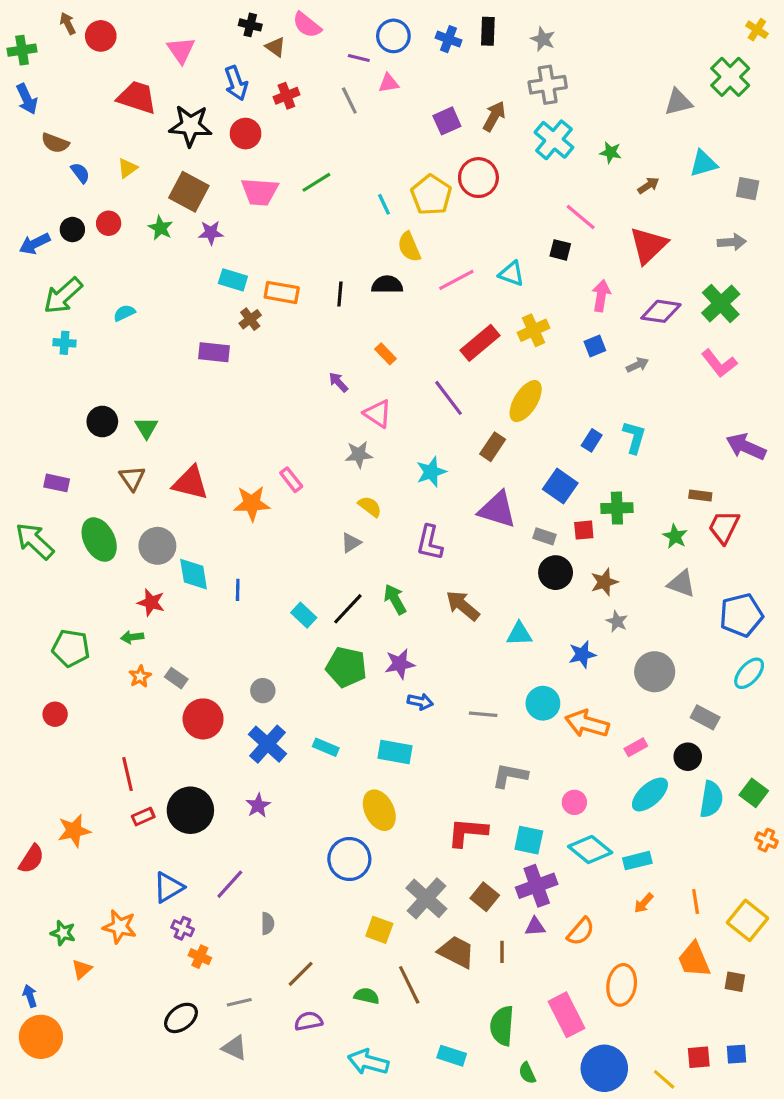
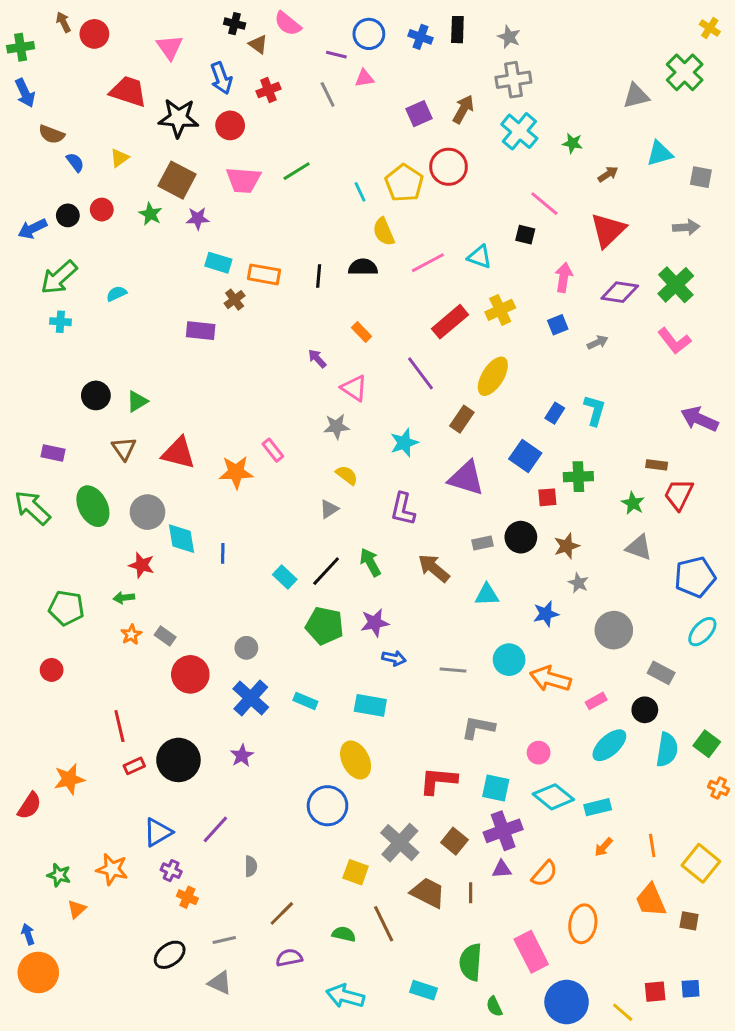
green triangle: (146, 428) -> (137, 401), turned 30
gray rectangle: (545, 536) -> (482, 543), moved, turned -30

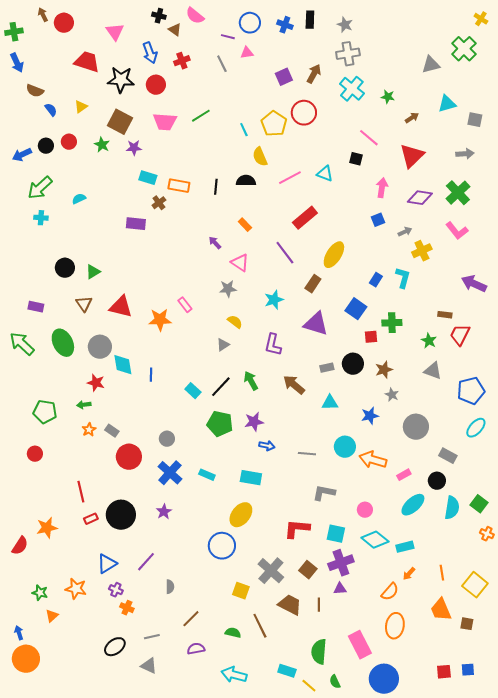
yellow cross: (500, 310) -> (422, 251), moved
yellow ellipse: (356, 760) -> (241, 515), turned 65
orange semicircle: (544, 874) -> (390, 592), moved
yellow line: (623, 1012) -> (309, 686), moved

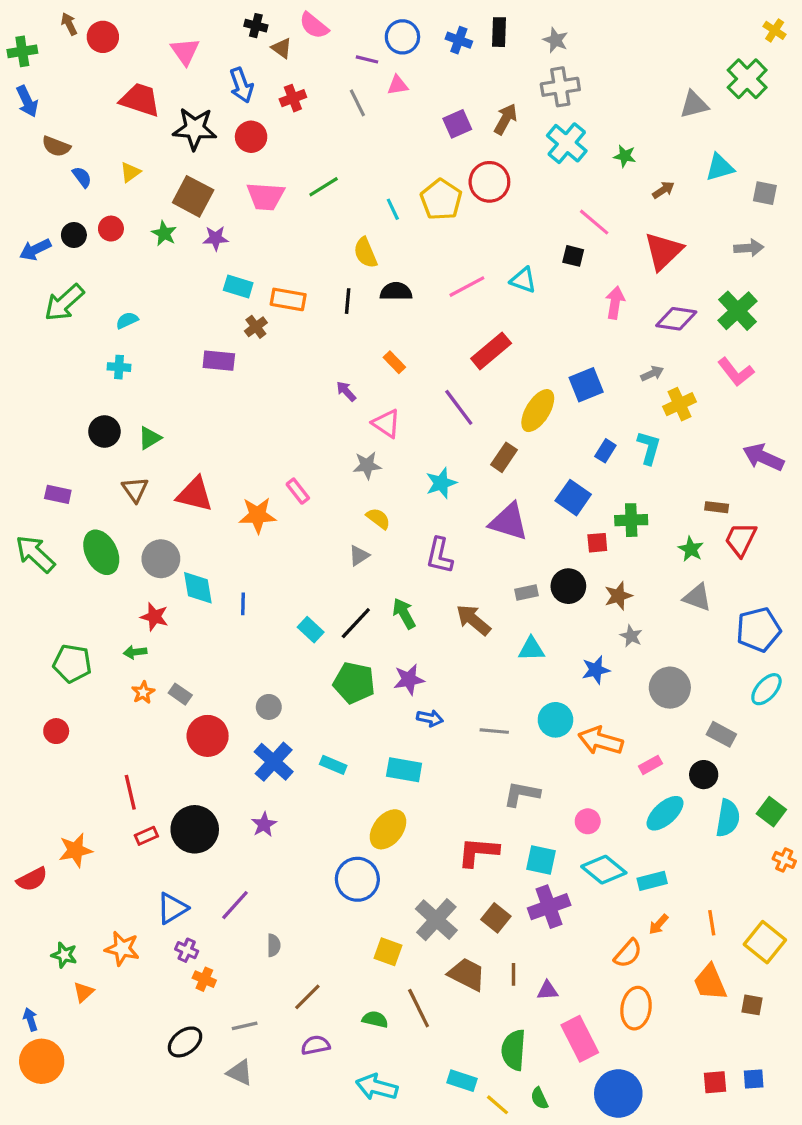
yellow semicircle: (260, 157) -> (365, 253), moved
cyan cross: (41, 218) -> (119, 367), moved
blue square: (378, 220) -> (586, 385), moved, size x1.5
red semicircle: (20, 546) -> (32, 879), turned 30
purple triangle: (340, 589) -> (547, 990), moved

